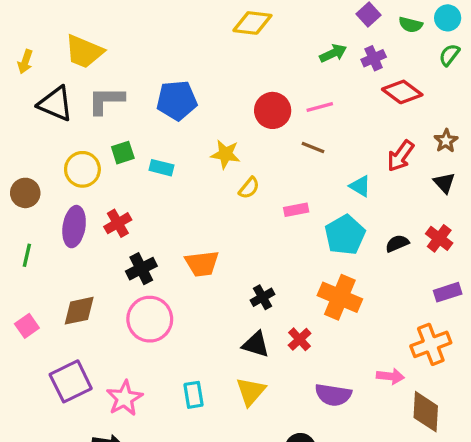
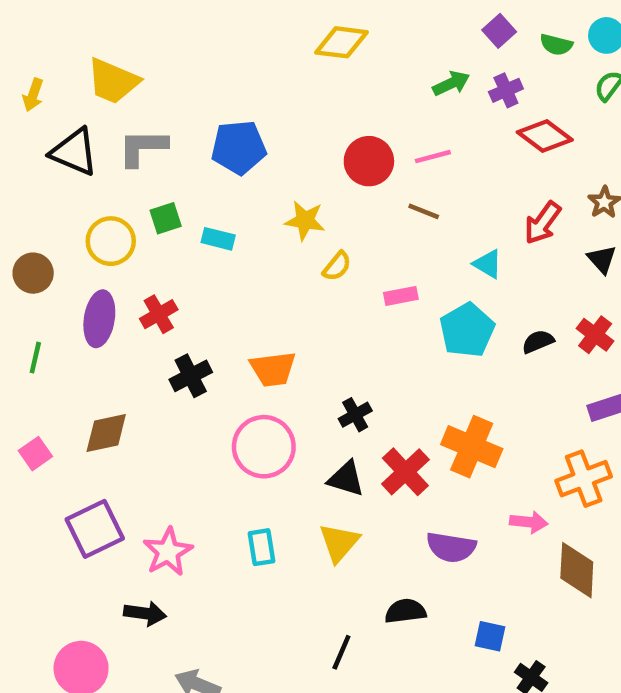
orange cross: (340, 297) -> (472, 447), moved
pink circle: (150, 319) -> (264, 447), moved
red cross: (300, 339) -> (405, 472), size x1.5

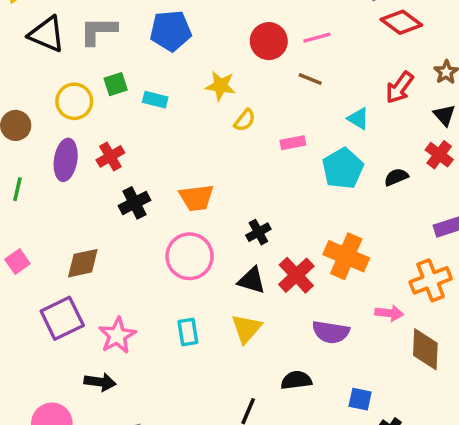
red cross: (595, 335) -> (439, 155), moved
brown diamond: (106, 433) -> (83, 263), moved

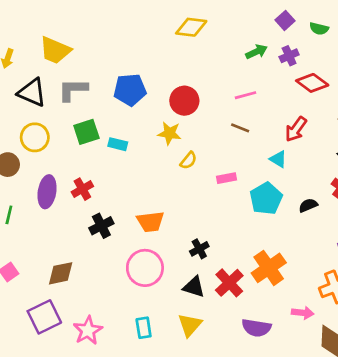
red circle: (269, 41) -> (184, 101), moved
green square: (116, 84) -> (86, 132), size x1.4
red arrow: (400, 88) -> (296, 129), moved
yellow circle: (74, 101) -> (35, 137), moved
orange cross: (346, 256) -> (269, 268), turned 32

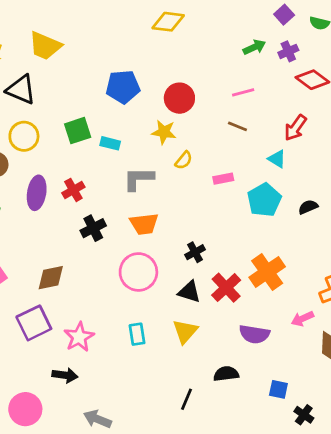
yellow diamond: (191, 27) -> (168, 22), moved
gray L-shape: (73, 90) -> (138, 179), moved
pink arrow: (303, 313) -> (302, 319), turned 150

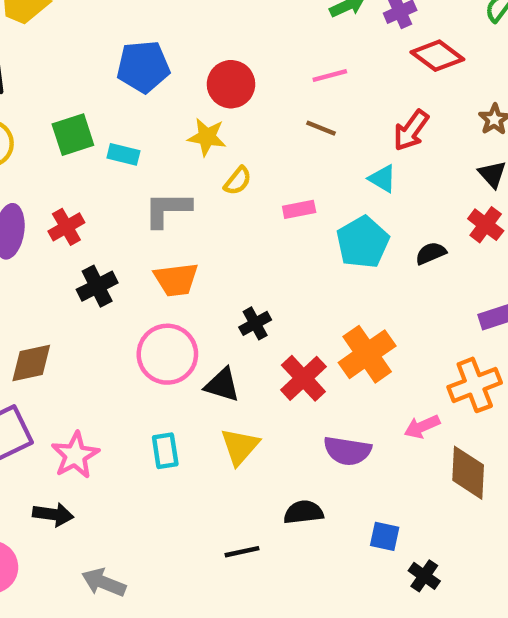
black triangle: (189, 292) -> (222, 385), moved
black line: (187, 399) -> (242, 552), turned 55

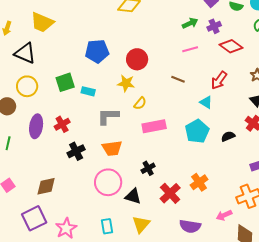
pink line: (330, 75) -> (190, 49), moved
pink rectangle: (299, 209) -> (154, 126), moved, size x1.6
orange cross: (367, 354) -> (199, 182), size x0.7

